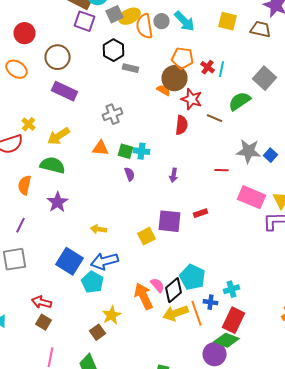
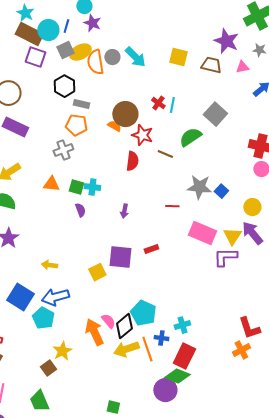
orange pentagon: (182, 58) -> (76, 125), moved

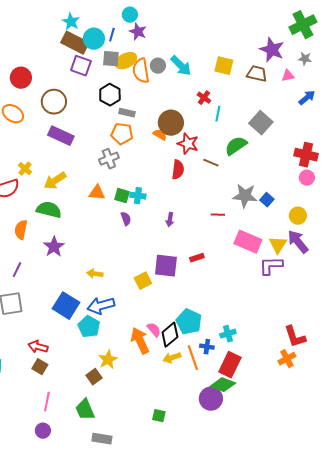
gray square: (65, 50) -> (111, 59), turned 30
red cross: (158, 103) -> (204, 98), moved
yellow arrow: (126, 349) -> (172, 358), size x0.7

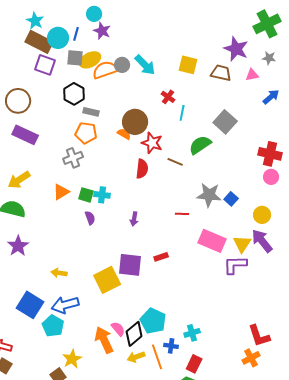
orange semicircle: (141, 71) -> (105, 70), turned 80
orange triangle: (97, 193) -> (61, 192), turned -36
yellow square: (143, 281) -> (107, 280), size x1.5
red rectangle: (230, 365) -> (194, 364), size x0.7

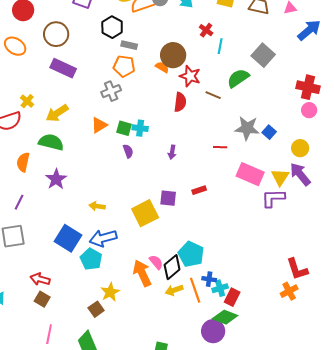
blue arrow: (271, 97) -> (309, 30), size x1.4
purple square: (130, 265) -> (168, 198), size x0.7
cyan cross: (192, 333) -> (220, 288), moved

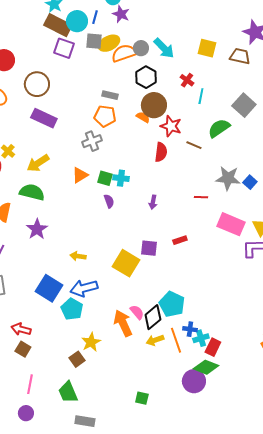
black hexagon: (112, 27) -> (146, 77), moved
yellow square: (145, 213) -> (126, 263), turned -32

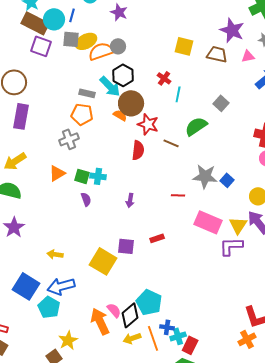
purple star: (121, 14) -> (119, 12), moved
cyan arrow: (164, 48) -> (110, 86), moved
gray square: (244, 105) -> (221, 103), size x0.7
purple rectangle: (44, 118) -> (21, 116), turned 75

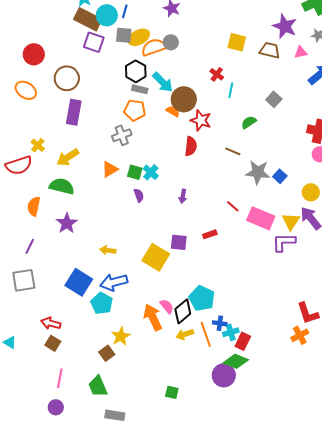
black hexagon: (123, 75) -> (136, 71), moved
green semicircle: (196, 126) -> (249, 122), size x0.7
brown line: (171, 143) -> (233, 151), moved
cyan cross: (98, 176) -> (151, 172), turned 35
red line: (178, 195) -> (233, 206), moved, turned 40

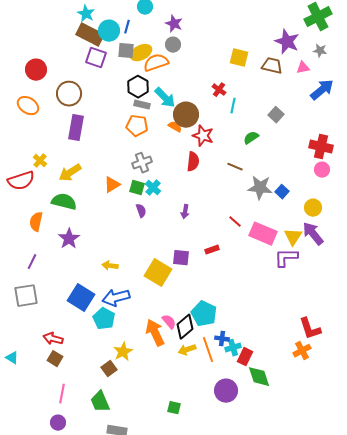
gray circle: (171, 42) -> (173, 45), moved
gray cross: (122, 135) -> (142, 163), moved
green diamond: (236, 361) -> (259, 377), moved, turned 50

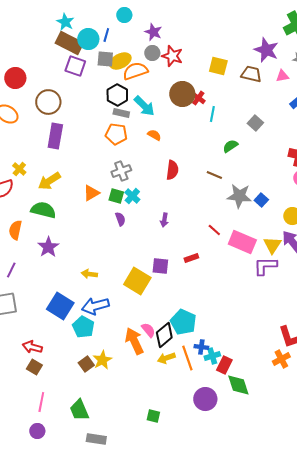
brown circle: (186, 115) -> (182, 94), moved
red star: (203, 136) -> (172, 56), moved
brown square: (109, 369) -> (86, 364), moved

